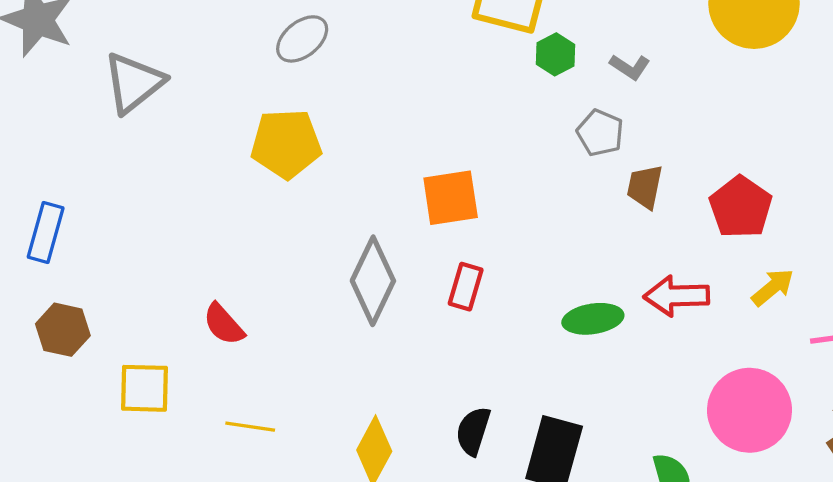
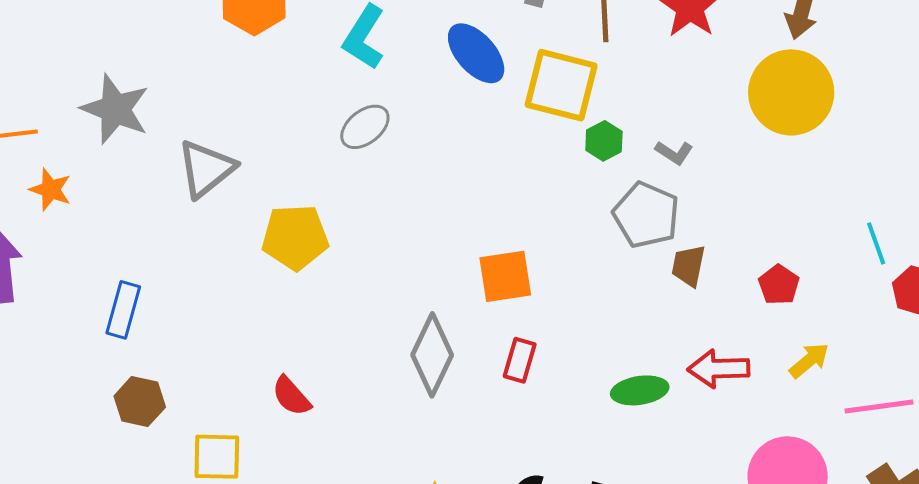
gray pentagon: (600, 133) -> (646, 215), size x1.5
yellow pentagon: (286, 144) -> (295, 237), moved
red pentagon: (741, 207) -> (779, 285), size x0.7

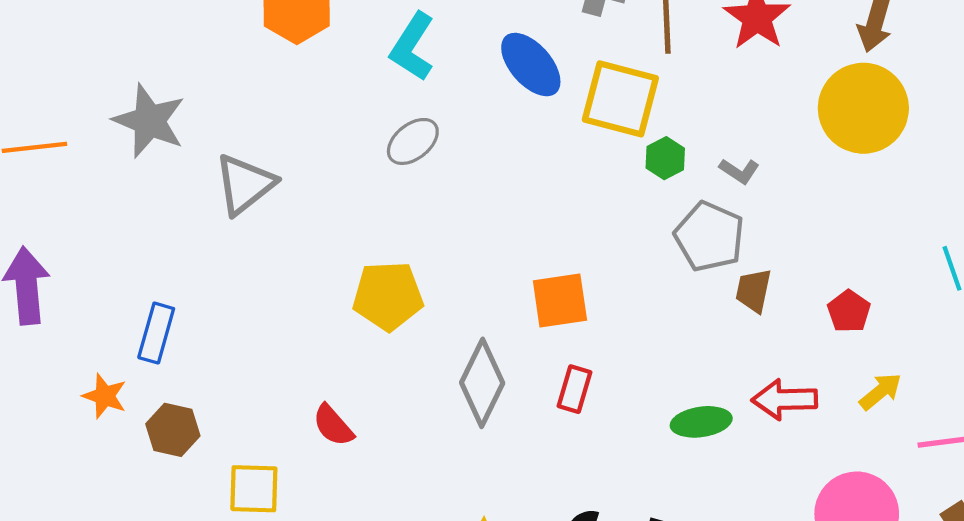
orange star: (50, 190) -> (105, 396), moved
yellow pentagon: (295, 237) -> (388, 296), moved

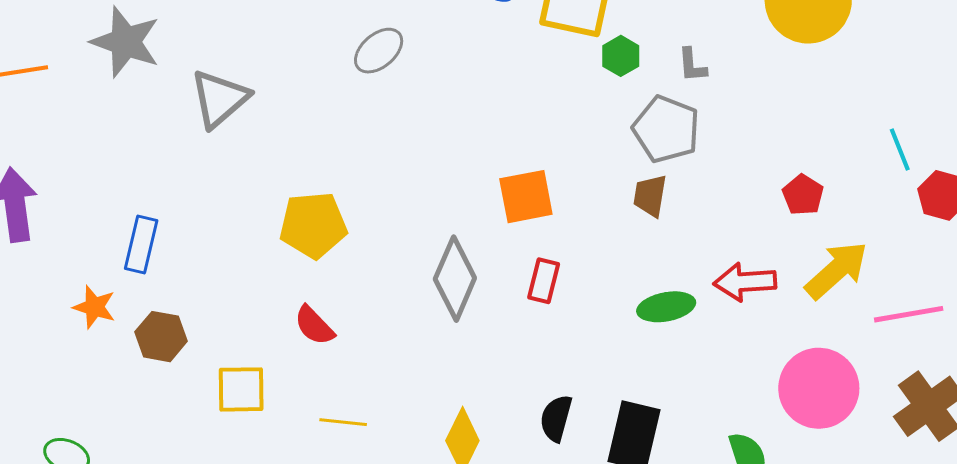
gray L-shape: (739, 171) -> (692, 65), turned 54
brown trapezoid: (754, 291) -> (650, 196), moved
yellow pentagon: (388, 296) -> (313, 225), moved
yellow arrow: (880, 391) -> (836, 270), size x1.6

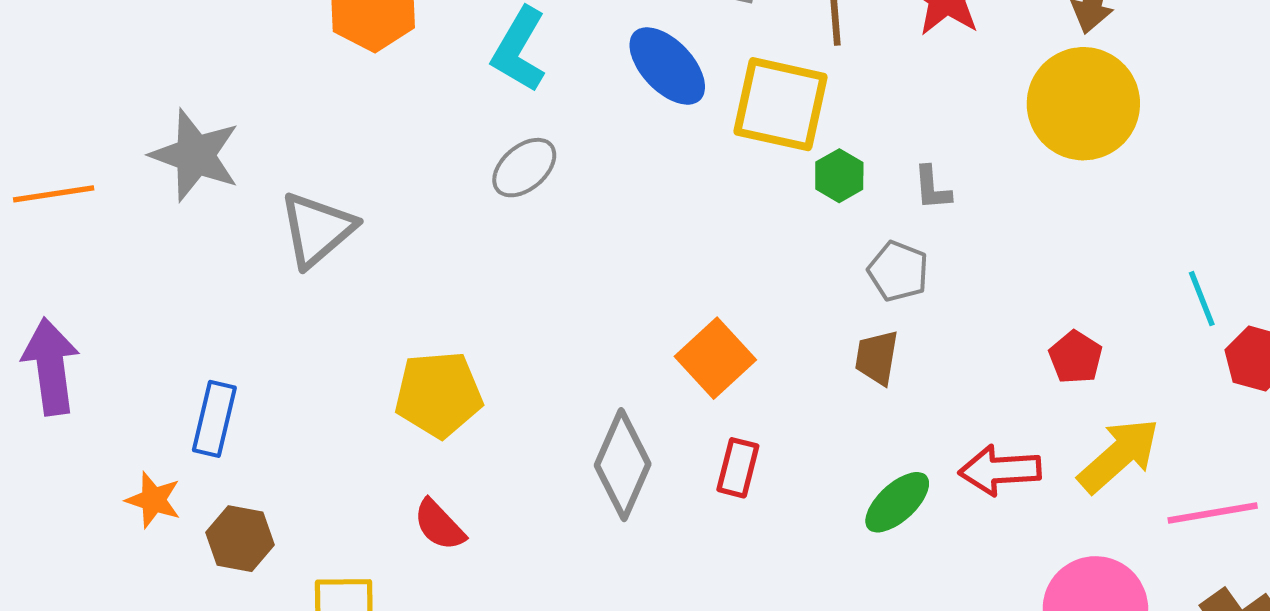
gray pentagon: (666, 129) -> (898, 271), size x0.7
orange square: (526, 197) -> (715, 358), turned -32
green ellipse: (666, 307) -> (897, 502), turned -32

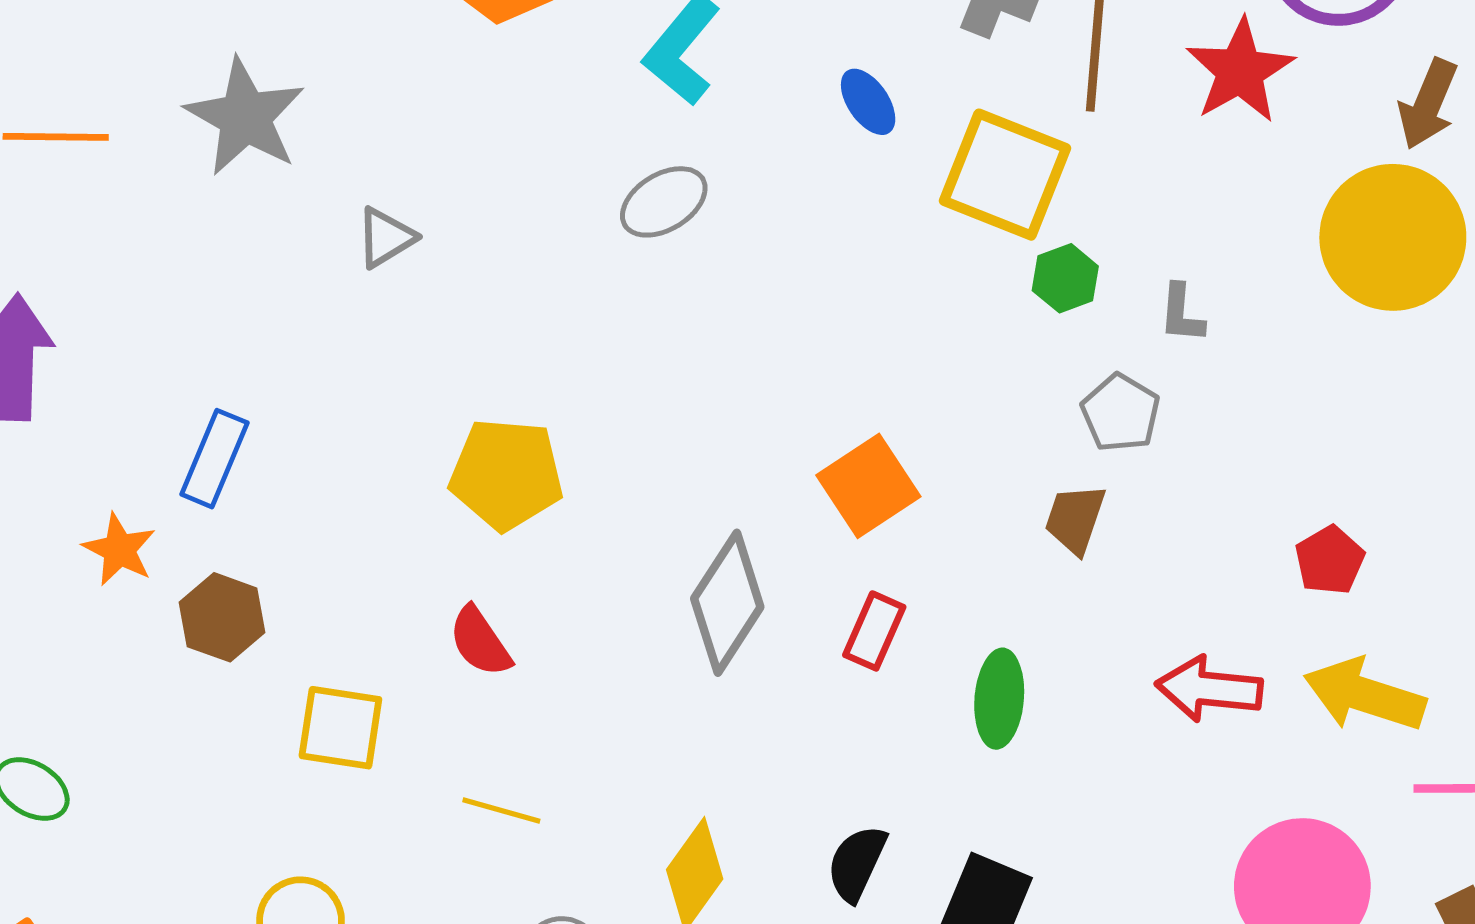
blue ellipse: (667, 66) -> (868, 102), size x0.6
gray triangle: (317, 229) -> (386, 238), size x0.6
yellow arrow: (1119, 455) -> (1364, 695), turned -130
green ellipse: (897, 502) -> (999, 699), moved, turned -52

